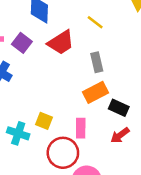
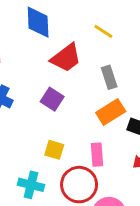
purple square: (22, 43) -> (52, 99), moved
cyan cross: (18, 133) -> (31, 185), moved

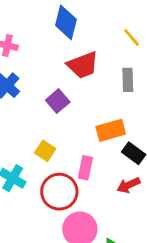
yellow line: (103, 31) -> (132, 38), moved
gray rectangle: (109, 77) -> (128, 80), moved

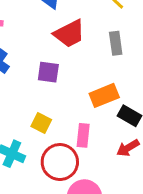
purple square: (58, 101) -> (48, 72), turned -35

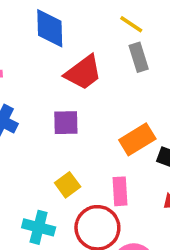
gray rectangle: (116, 43) -> (139, 57), moved
yellow square: (41, 123) -> (68, 185), turned 36

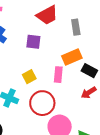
gray rectangle: (139, 57) -> (76, 27), moved
pink rectangle: (120, 191) -> (58, 75), moved

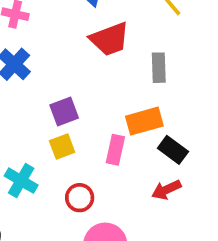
purple square: (33, 42) -> (64, 111), moved, turned -35
red circle: (42, 103) -> (80, 198), size x0.6

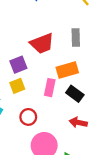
red trapezoid: (110, 39) -> (42, 43), moved
black rectangle: (173, 150) -> (75, 94), moved
red arrow: (166, 190) -> (78, 123), moved, turned 36

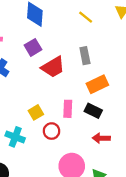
purple square: (18, 65) -> (33, 47), moved
orange rectangle: (67, 70) -> (97, 84), moved
red circle: (28, 117) -> (52, 131), moved

